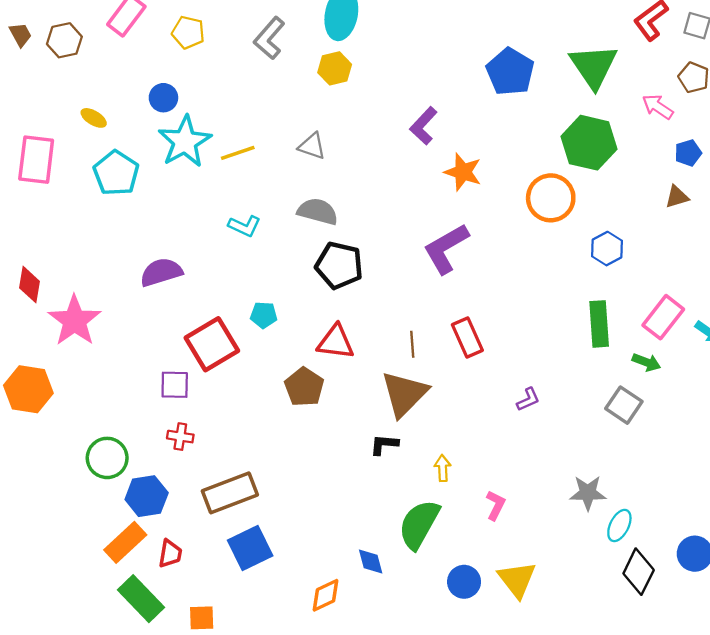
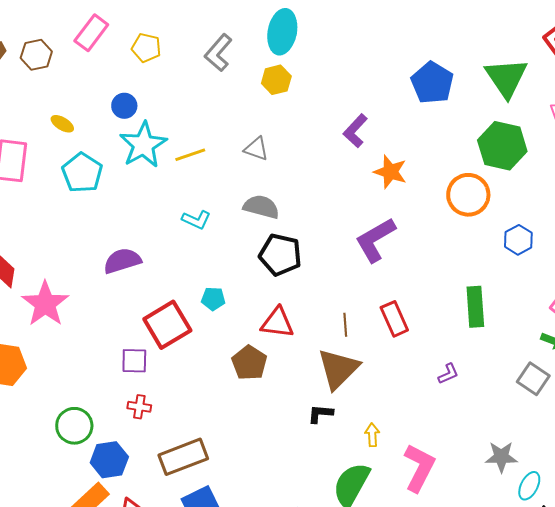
green rectangle: (599, 324) -> (475, 307), moved
pink L-shape: (496, 505) -> (419, 468), size x1.8

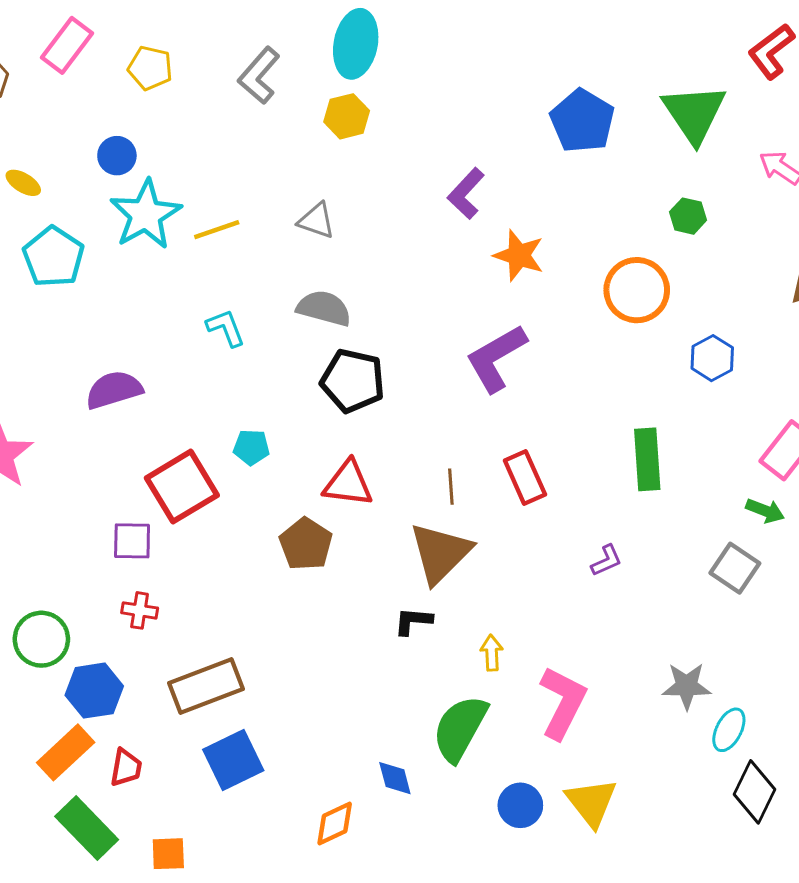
green hexagon: (502, 146) -> (688, 216), size x0.5
cyan L-shape: (196, 220) -> (226, 328), turned -136

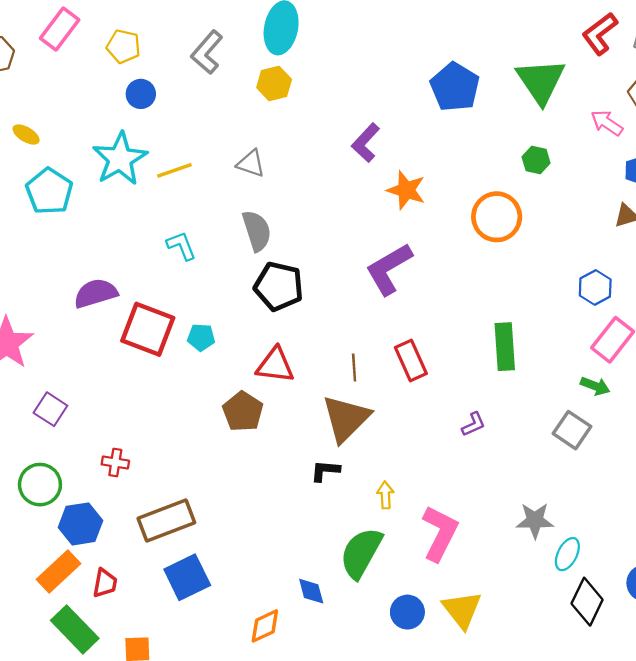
blue circle: (117, 156) -> (141, 94), moved
gray semicircle: (324, 308) -> (257, 231), turned 57
blue hexagon: (712, 358) -> (595, 287), moved
red square: (182, 487) -> (148, 329), moved, turned -38
purple square: (132, 541) -> (50, 409), moved, turned 32

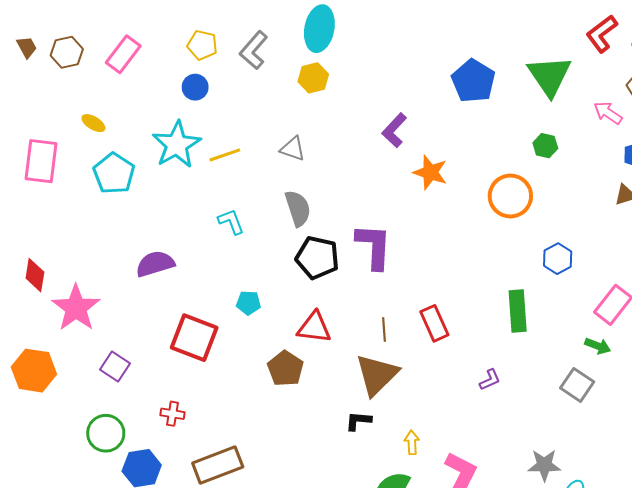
pink rectangle: (60, 29) -> (123, 54), moved
yellow pentagon: (123, 46) -> (202, 45), moved
purple L-shape: (389, 269) -> (374, 246), moved, turned 123
blue hexagon: (595, 287) -> (558, 259), moved
red square: (148, 329) -> (194, 338), moved

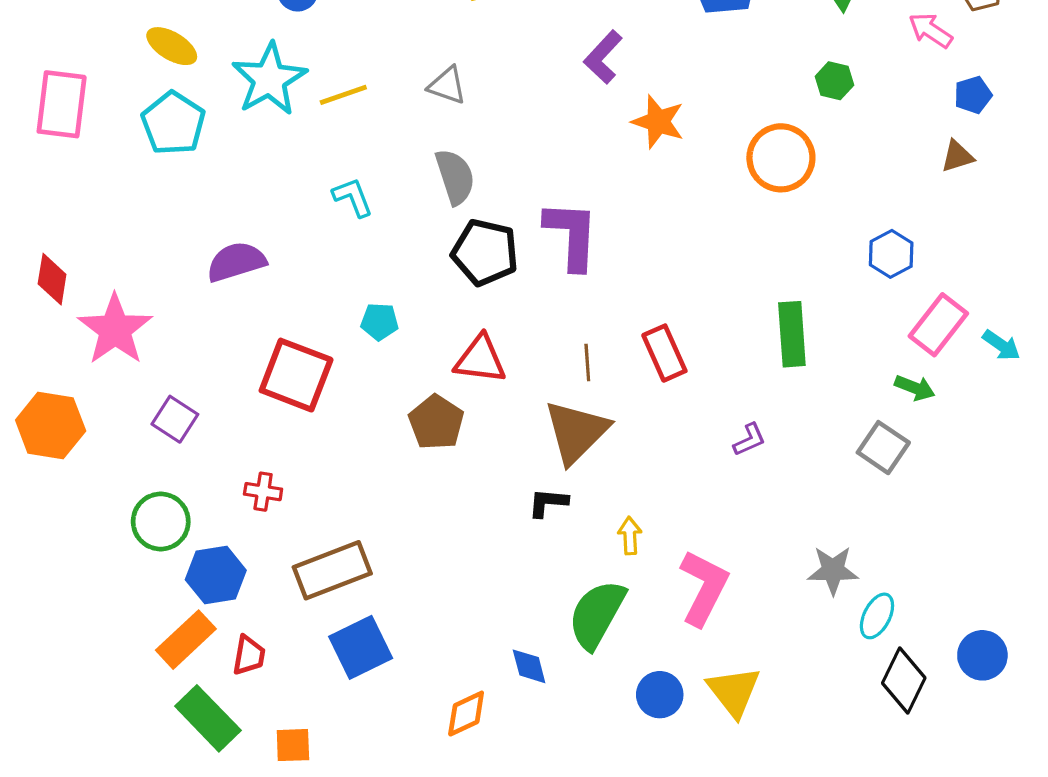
yellow ellipse: (93, 123) -> (172, 46), moved, size x1.4
blue hexagon: (558, 259) -> (891, 254), moved

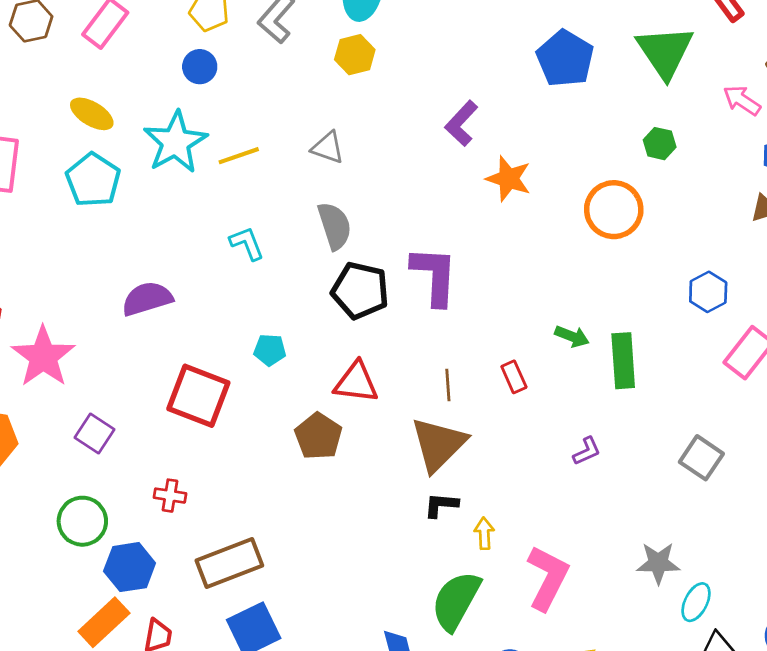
red rectangle: (664, 353) -> (514, 377), size x0.7
green arrow: (915, 388) -> (572, 336), moved
black L-shape: (548, 503) -> (441, 505), moved

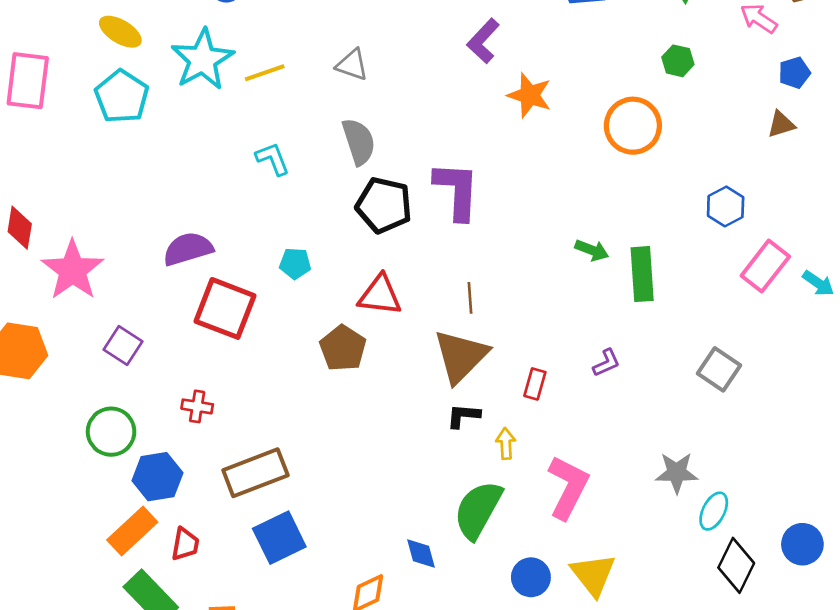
purple semicircle: (147, 299) -> (188, 249), moved
red rectangle: (514, 377) -> (535, 384), moved, turned 40

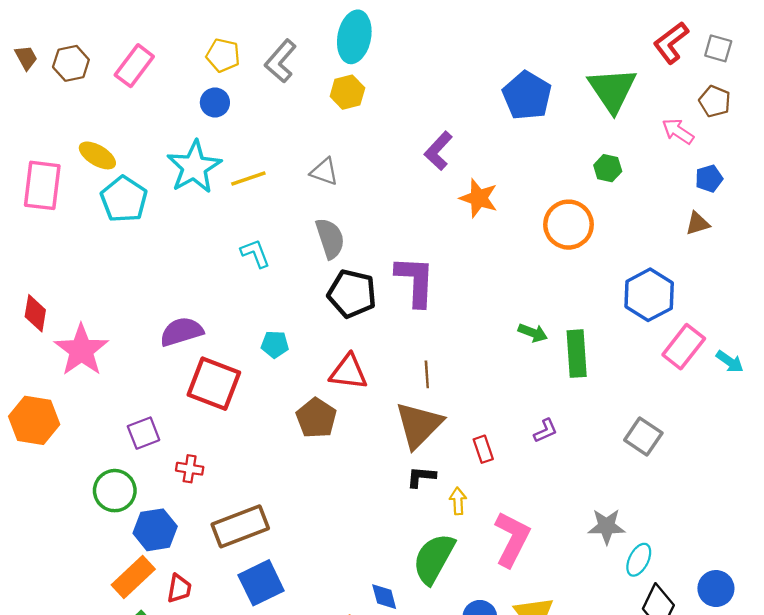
yellow ellipse: (120, 32) -> (97, 155), moved
blue hexagon: (726, 206) -> (649, 295), size x1.5
purple square: (123, 346) -> (144, 433), moved, turned 36
red rectangle: (535, 384) -> (483, 449), turned -35

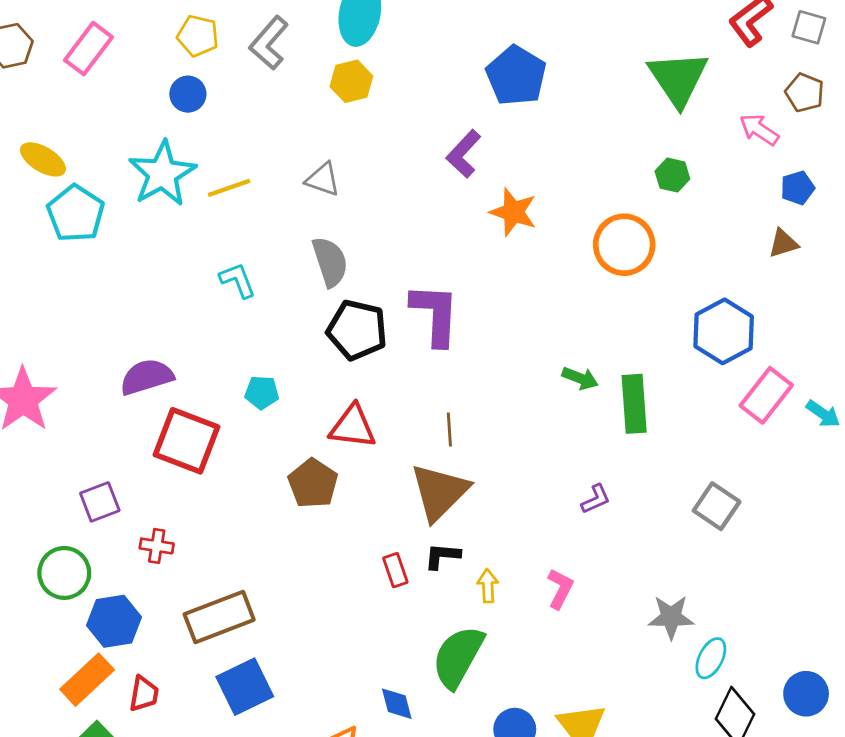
blue pentagon: (527, 96) -> (516, 76), moved
red rectangle: (483, 449) -> (395, 570), moved
pink L-shape: (512, 539) -> (560, 589), moved, size x0.6

